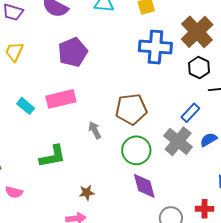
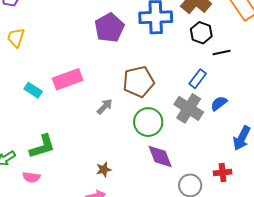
purple pentagon: (73, 52) -> (109, 28), moved
gray arrow: (95, 130) -> (105, 107), turned 78
green L-shape: (53, 156) -> (42, 147), moved

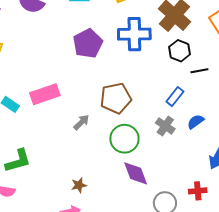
gray cross: (189, 108) -> (165, 126), size x0.7

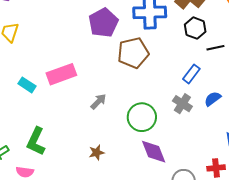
brown pentagon: (116, 98) -> (133, 53), moved
green L-shape: (18, 161) -> (36, 141), turned 132
brown star: (79, 185) -> (97, 153), moved

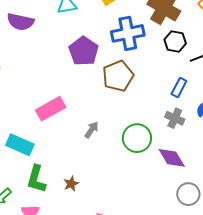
cyan rectangle: (27, 85) -> (20, 145), moved, size x1.5
purple diamond: (154, 152) -> (172, 158), moved
brown star: (97, 153) -> (71, 184), moved

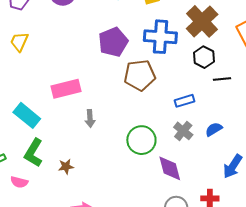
blue rectangle: (179, 87) -> (185, 101), moved, turned 30
gray arrow: (92, 130) -> (90, 118), moved, turned 126

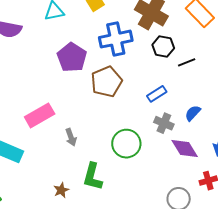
green L-shape: (34, 153) -> (93, 177), moved
purple diamond: (170, 168) -> (185, 149), moved

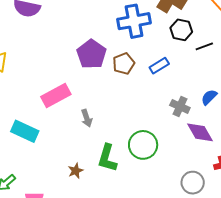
purple pentagon: (72, 57) -> (91, 54), moved
brown pentagon: (107, 82) -> (124, 64), size x0.7
blue rectangle: (157, 94) -> (159, 66), moved
green circle: (126, 144) -> (143, 145), moved

